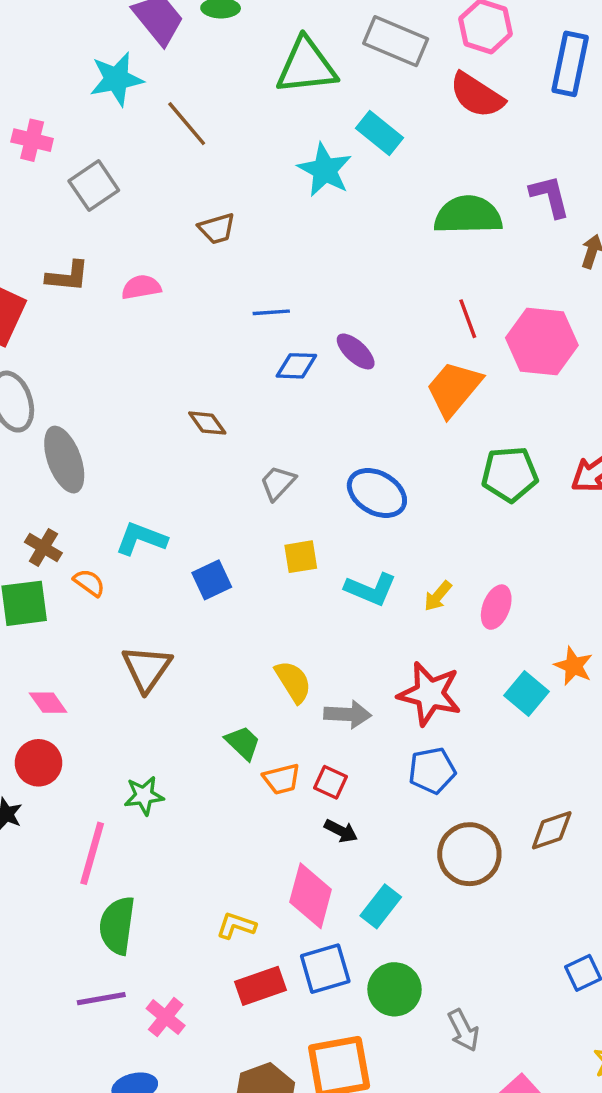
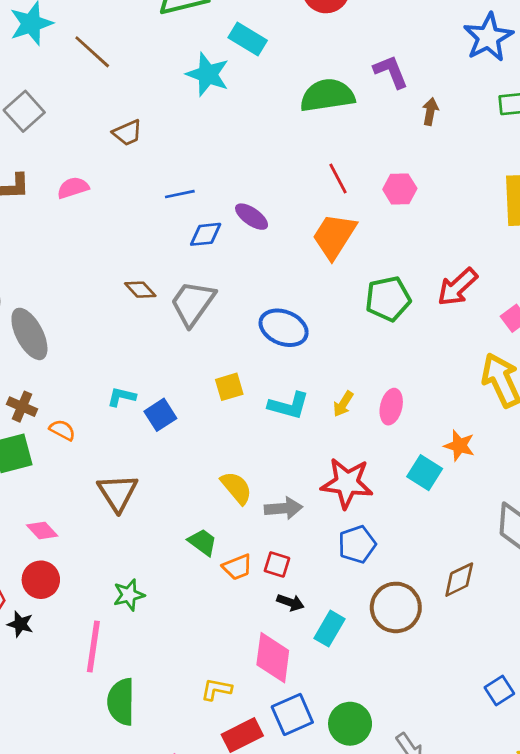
pink hexagon: (542, 342) -> (400, 189), size x0.6
gray trapezoid: (278, 483) -> (193, 303), moved, size x1.6
cyan L-shape: (141, 539) -> (122, 397), moved, size x0.7
cyan rectangle: (381, 906) -> (329, 629), moved

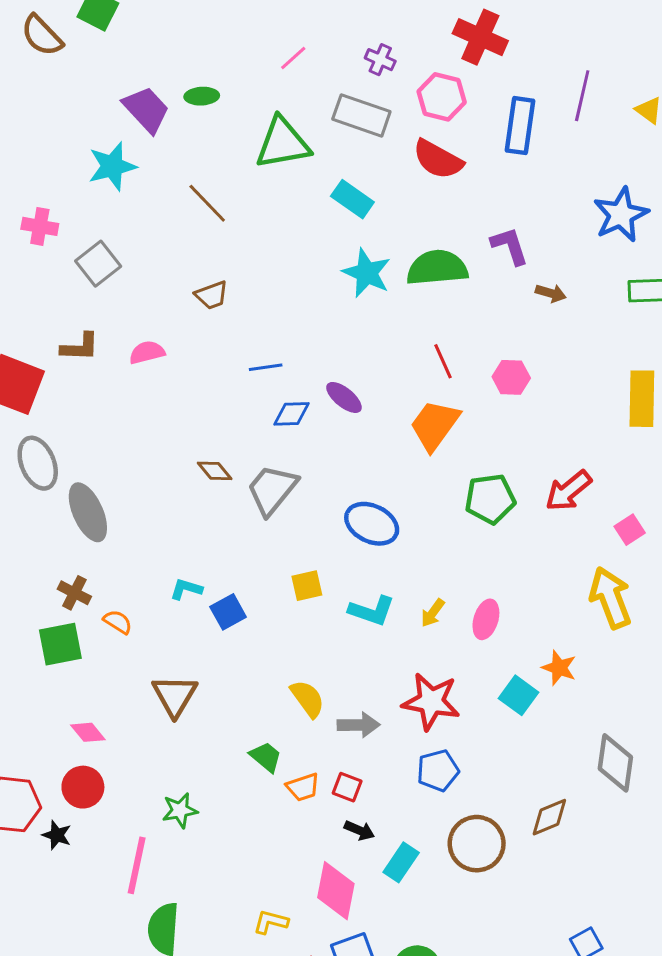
brown line: (92, 52) -> (207, 203), moved
cyan star: (208, 74) -> (367, 273), moved
brown arrow: (430, 111) -> (551, 293), turned 92

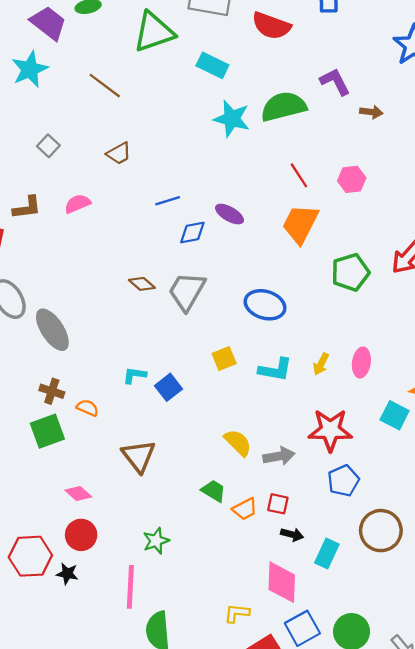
gray square: (98, 264) -> (48, 146), moved, size x0.7

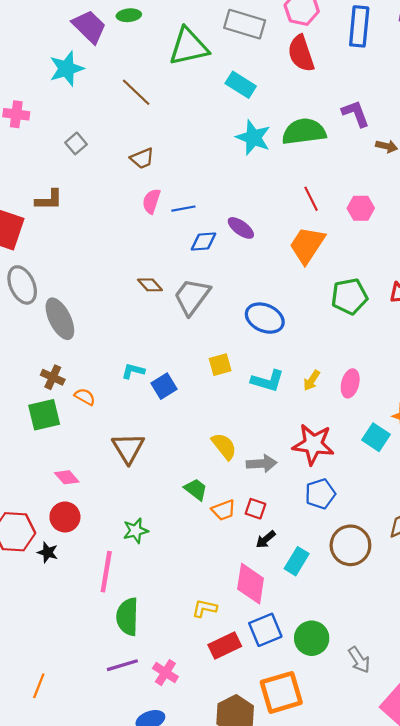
red semicircle: (271, 26) -> (301, 53), turned 45
pink semicircle: (78, 204) -> (151, 201), moved, turned -55
black arrow: (292, 535) -> (266, 539), turned 120

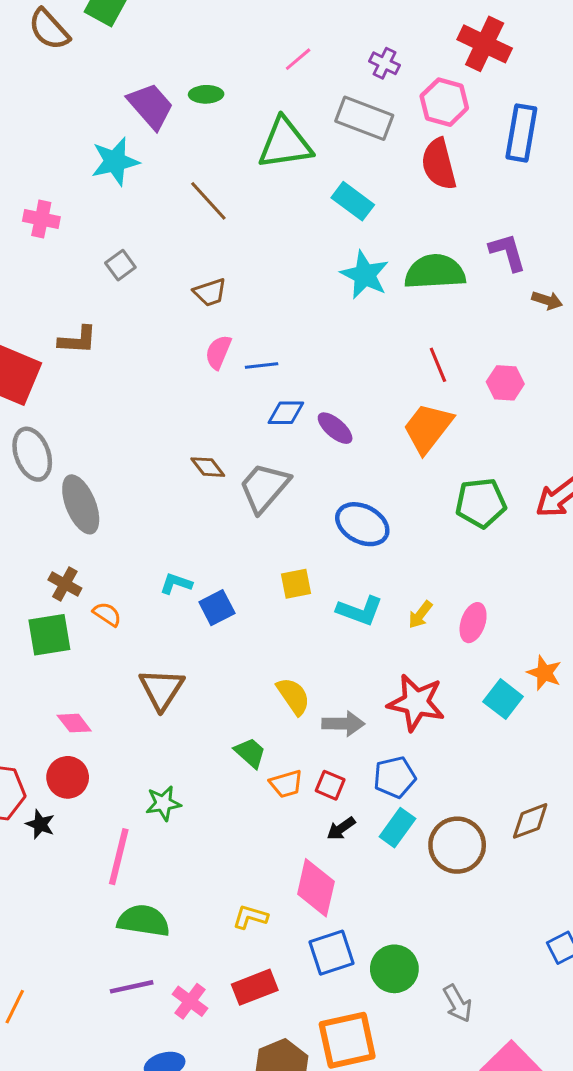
purple ellipse: (241, 228) -> (335, 428), moved
blue pentagon: (320, 494) -> (395, 777), moved
cyan rectangle: (297, 561) -> (397, 828), moved
green semicircle: (127, 617) -> (143, 921), turned 93
red rectangle: (225, 646) -> (255, 987), moved

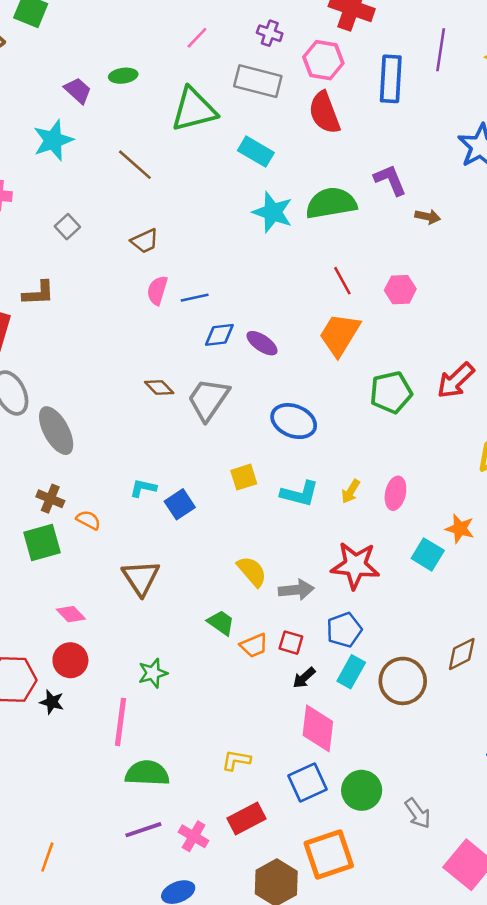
purple trapezoid: (151, 106) -> (78, 91), size x0.7
pink diamond: (316, 888) -> (318, 728), moved

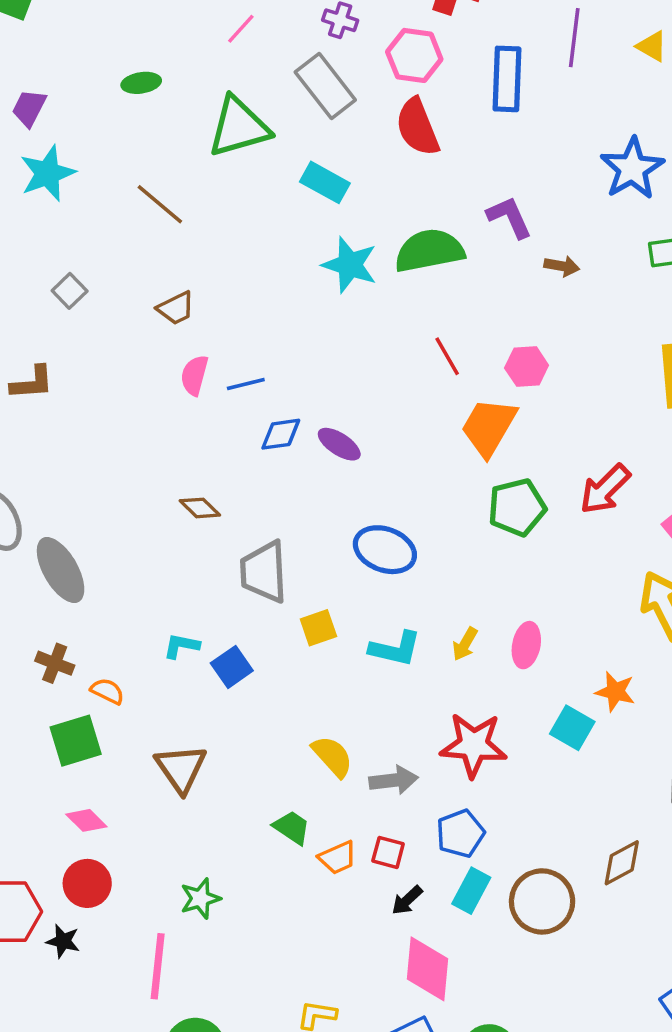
gray rectangle: (258, 81) -> (325, 86), turned 39
purple trapezoid: (78, 91) -> (29, 108), moved, turned -104
orange trapezoid: (340, 335) -> (489, 427), moved
gray trapezoid: (208, 399) -> (264, 572), moved, turned -36
green square: (42, 543) -> (76, 741), moved

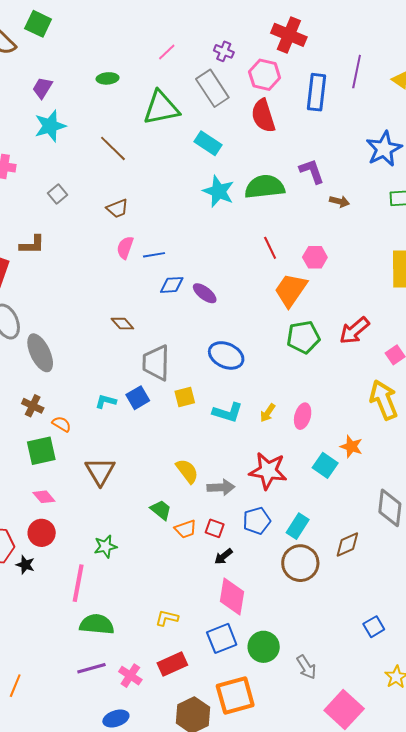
blue square: (232, 667) -> (138, 398), moved
cyan rectangle: (471, 891) -> (298, 526), moved

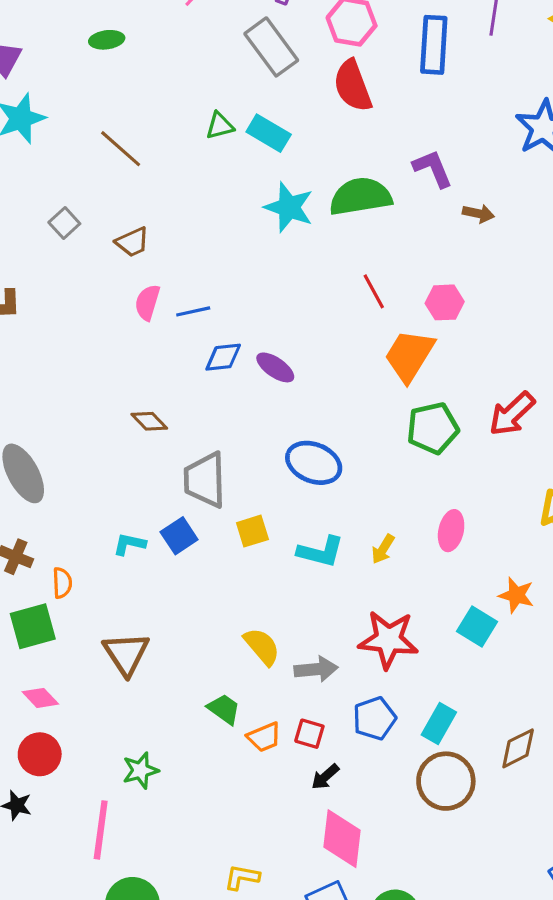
green triangle: (161, 108) -> (220, 126), moved, size x0.5
gray square: (58, 194) -> (64, 223), moved
pink ellipse: (303, 416) -> (451, 531), moved
orange semicircle: (62, 424) -> (62, 583), turned 60

